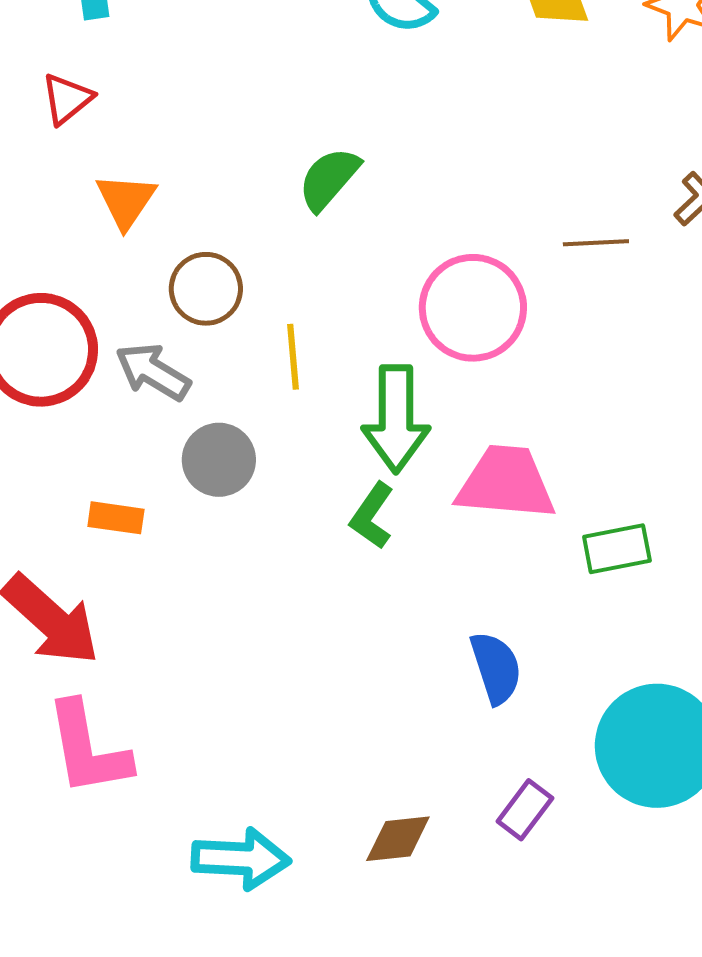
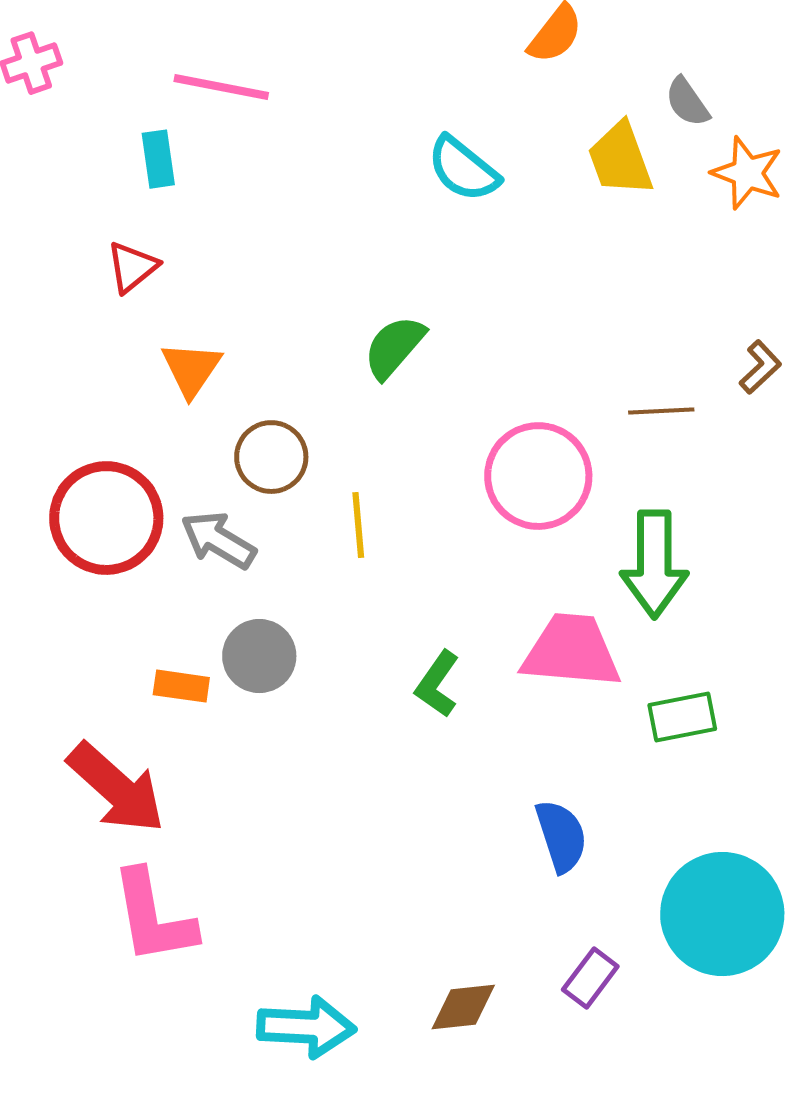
green arrow: (396, 419) -> (654, 564), moved
gray circle: (219, 460) -> (259, 656), moved

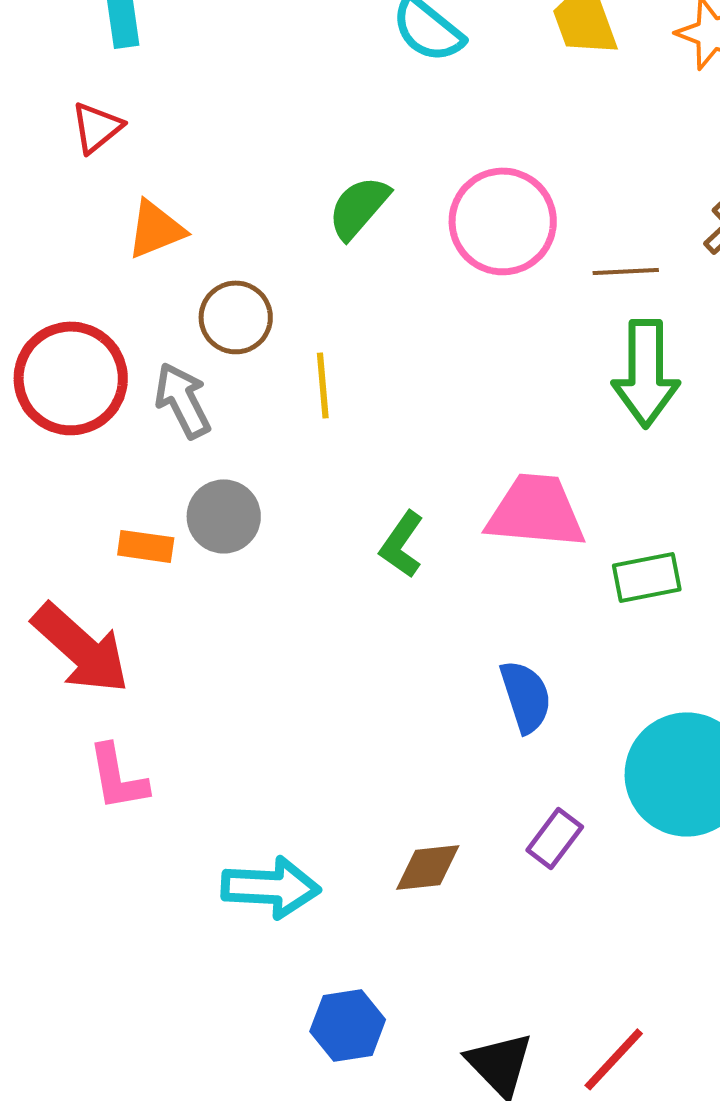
orange triangle: (191, 369) -> (156, 229), turned 34
pink circle: (538, 476) -> (503, 221), moved
gray arrow: (218, 540) -> (183, 400), turned 32
green arrow: (654, 564) -> (646, 373), moved
pink L-shape: (153, 917) -> (118, 777), size x0.7

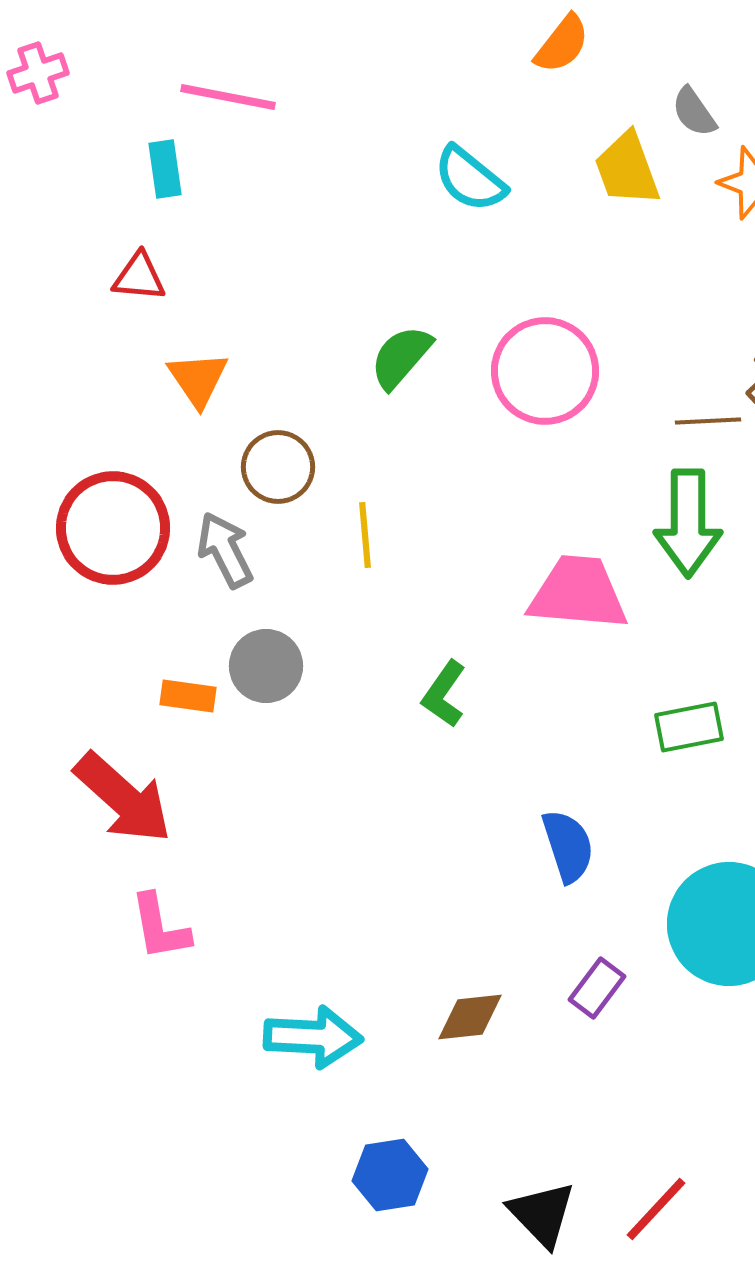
red triangle: (97, 127) -> (139, 277), turned 44
orange triangle: (156, 229) -> (198, 379), turned -42
brown line: (626, 271) -> (708, 421), moved
pink trapezoid: (536, 511) -> (578, 593), moved

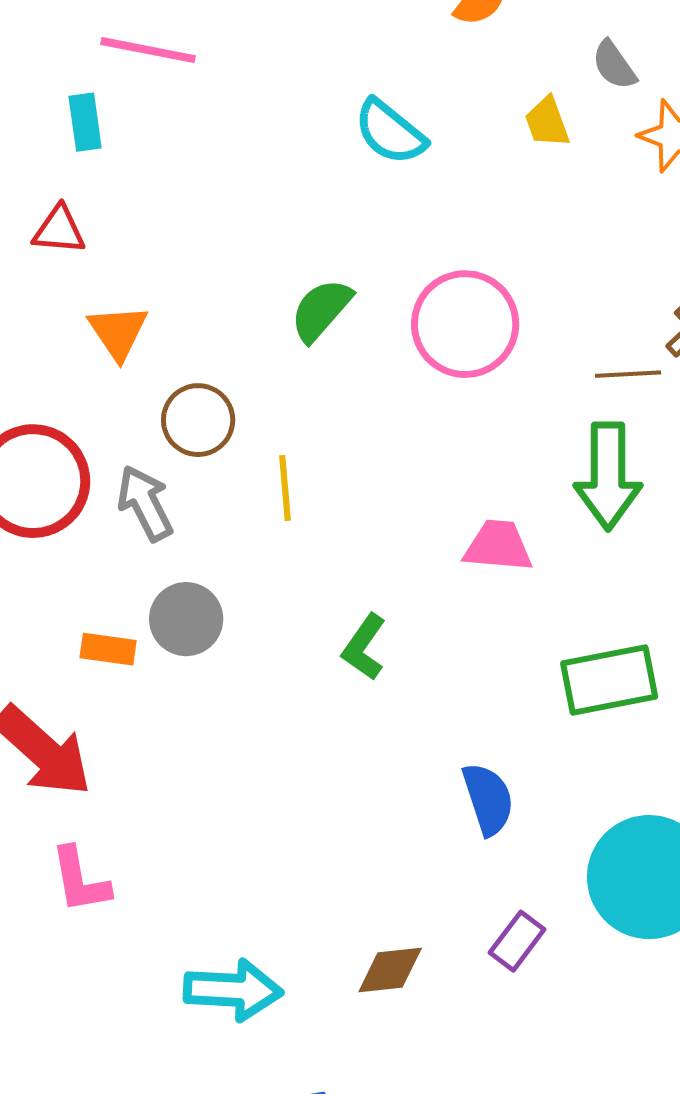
yellow trapezoid: (627, 169) -> (547, 122), size x0.7
pink trapezoid: (578, 593) -> (498, 546), size x0.7
green rectangle: (689, 727) -> (609, 680), size x1.4

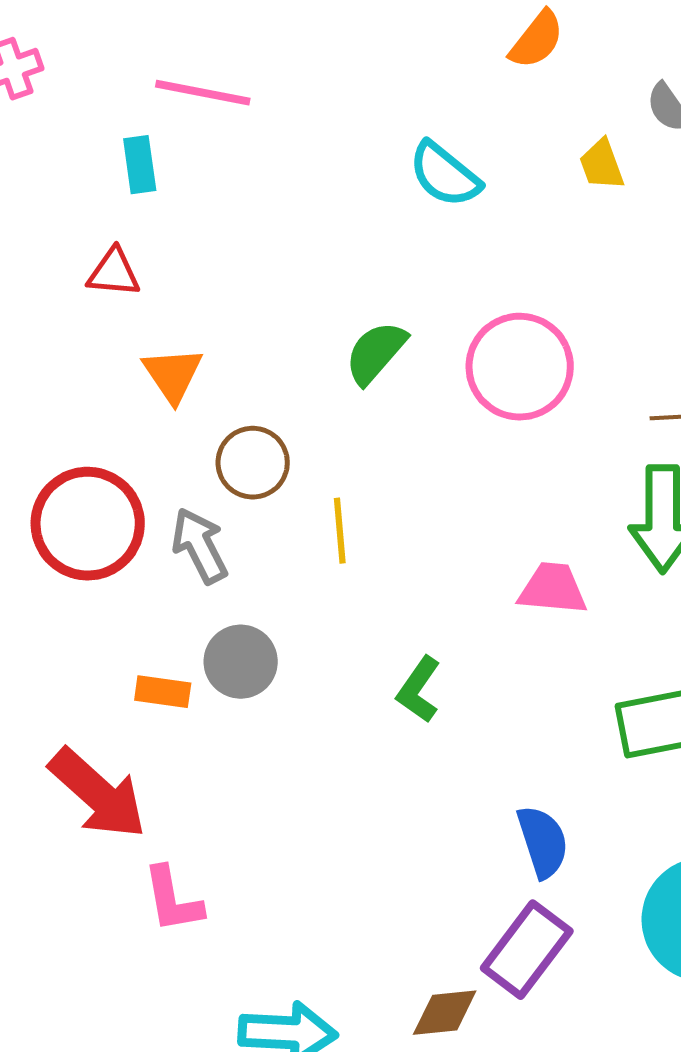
pink L-shape: (80, 880) -> (173, 900), moved
purple rectangle: (517, 941) -> (527, 950), moved, size x1.6

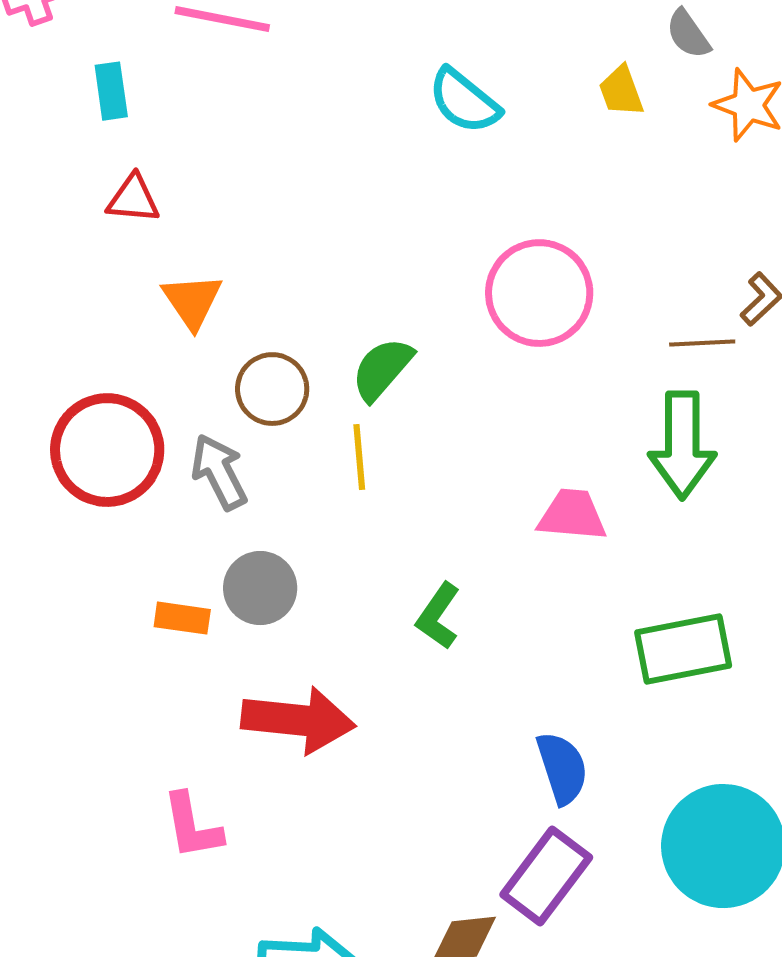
cyan rectangle: (140, 165) -> (111, 91), moved
green semicircle: (376, 353) -> (382, 369), moved
red arrow: (98, 794) -> (298, 720), moved, turned -36

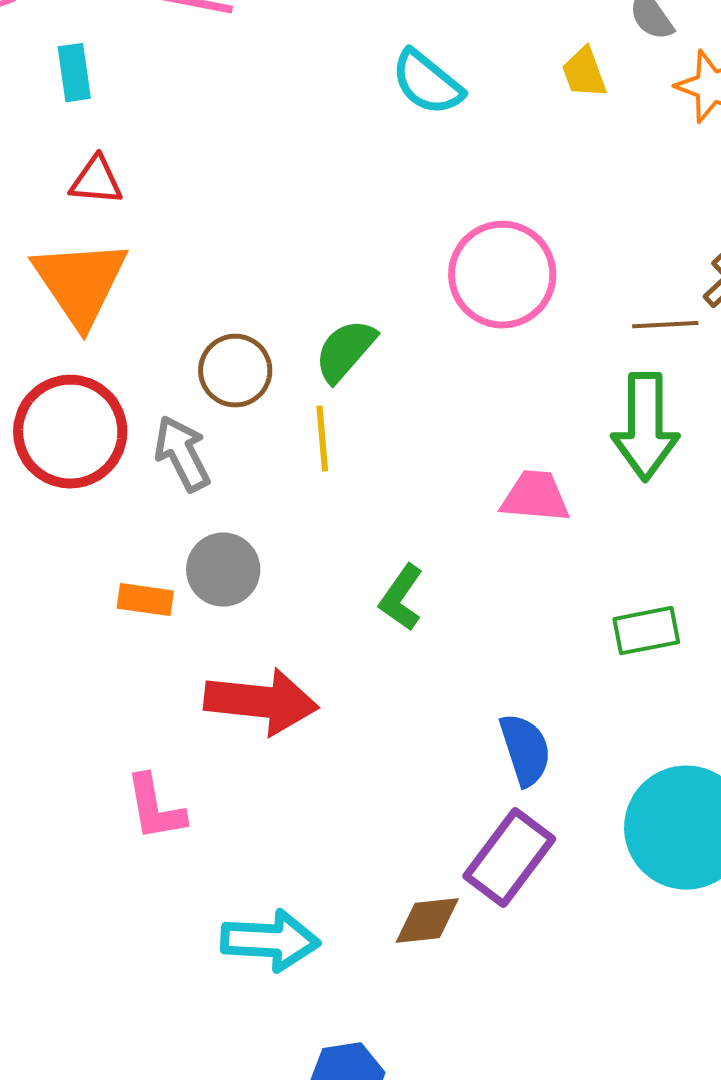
orange triangle: (192, 301) -> (80, 283), moved, size x1.6
green rectangle: (683, 649) -> (646, 631), size x0.7

